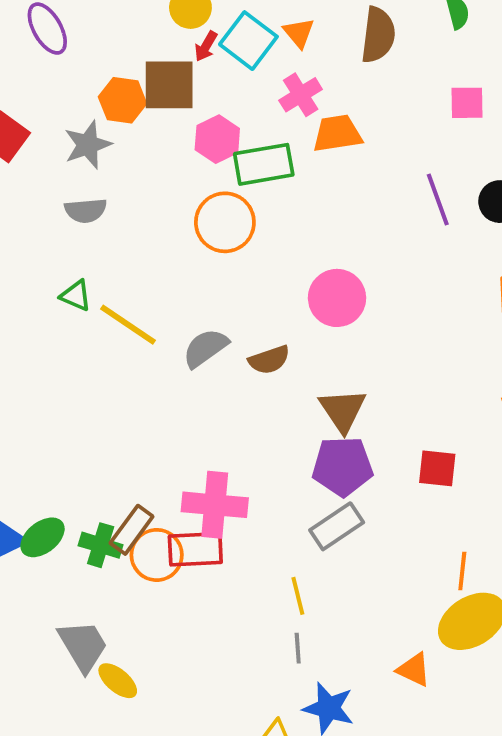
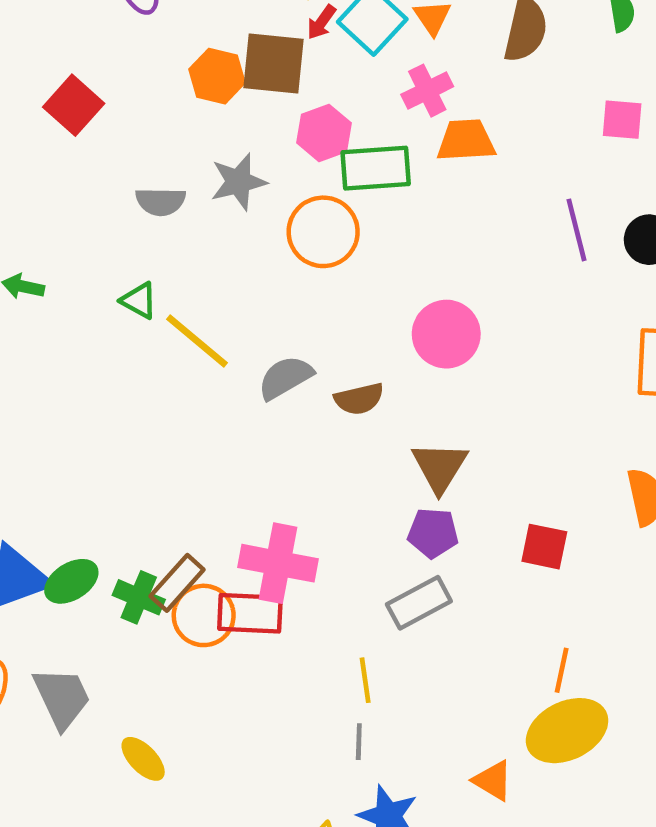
gray star: (88, 145) -> (238, 182), moved
purple pentagon: (343, 466) -> (433, 533), size x0.7
gray trapezoid: (83, 646) -> (62, 698), moved

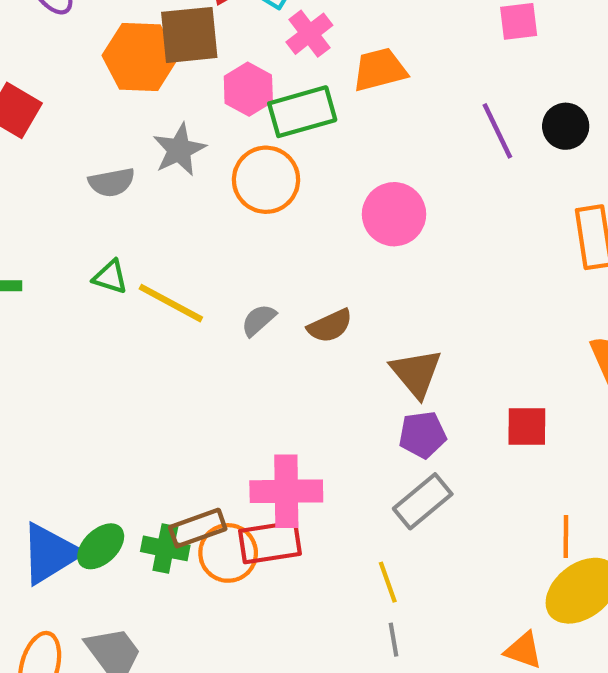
orange hexagon: (217, 76) -> (140, 57), size x1.4
pink cross: (427, 91) -> (309, 34), moved
pink circle: (446, 334) -> (394, 214), moved
gray semicircle: (285, 378) -> (259, 320), size x0.7
brown rectangle: (177, 583) -> (198, 528), turned 40

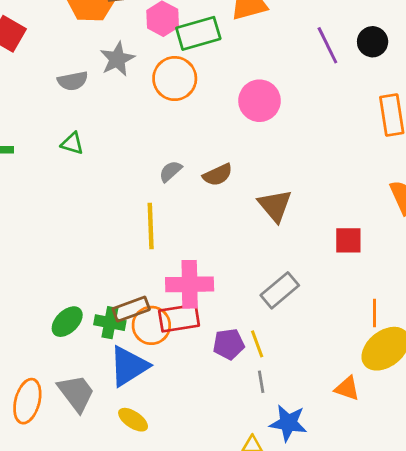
yellow line: (171, 303) -> (151, 226), moved, turned 60
purple pentagon: (422, 435) -> (229, 344), moved
blue triangle: (50, 554) -> (129, 366), moved

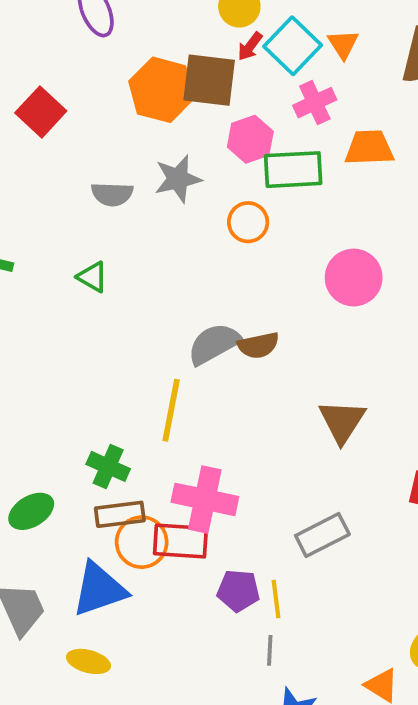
orange circle: (175, 79) -> (248, 222), size x0.7
gray semicircle: (170, 171) -> (214, 344), size x1.6
brown semicircle: (218, 175) -> (258, 345), moved
green cross: (110, 323) -> (108, 466), moved
yellow ellipse: (133, 420) -> (88, 661), turned -32

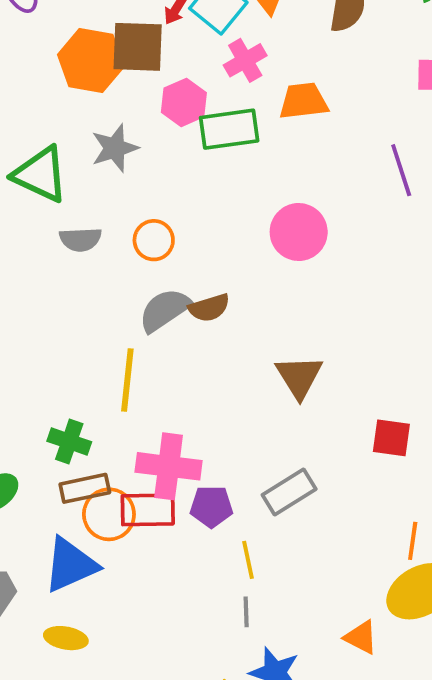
gray semicircle: (112, 194) -> (80, 239), moved
orange circle: (248, 222) -> (154, 240), moved
green triangle: (92, 277) -> (40, 174), moved, size x1.8
purple pentagon: (238, 591) -> (211, 506), moved

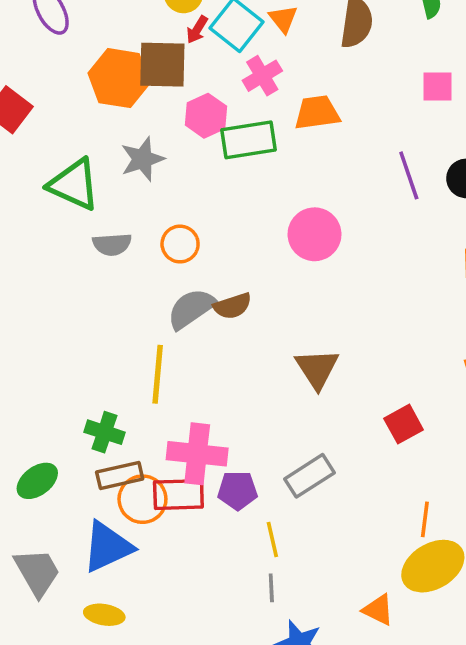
red square: (391, 438) -> (404, 424), turned -36

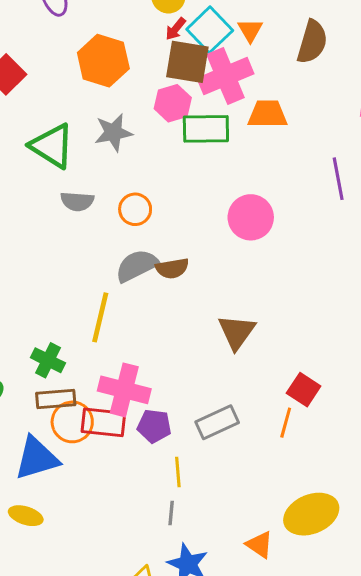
brown square: (162, 65) -> (187, 62), moved
pink cross: (262, 76) -> (226, 76), size x1.6
red square: (404, 424) -> (304, 390), turned -36
orange line: (425, 519) -> (286, 423), moved

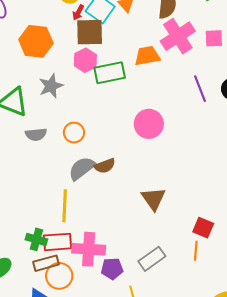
pink cross: (226, 76) -> (178, 36), moved
red rectangle: (103, 422) -> (57, 242), moved

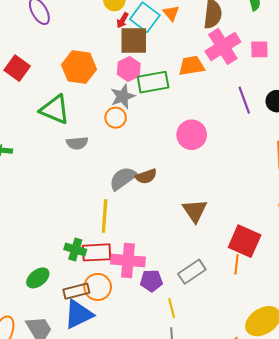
orange hexagon: (36, 41) -> (79, 67), moved
gray star: (51, 86) -> (123, 96), moved
orange circle: (74, 133) -> (116, 118), moved
red square: (203, 228) -> (245, 241), size x1.5
brown rectangle: (46, 263) -> (76, 291), moved

